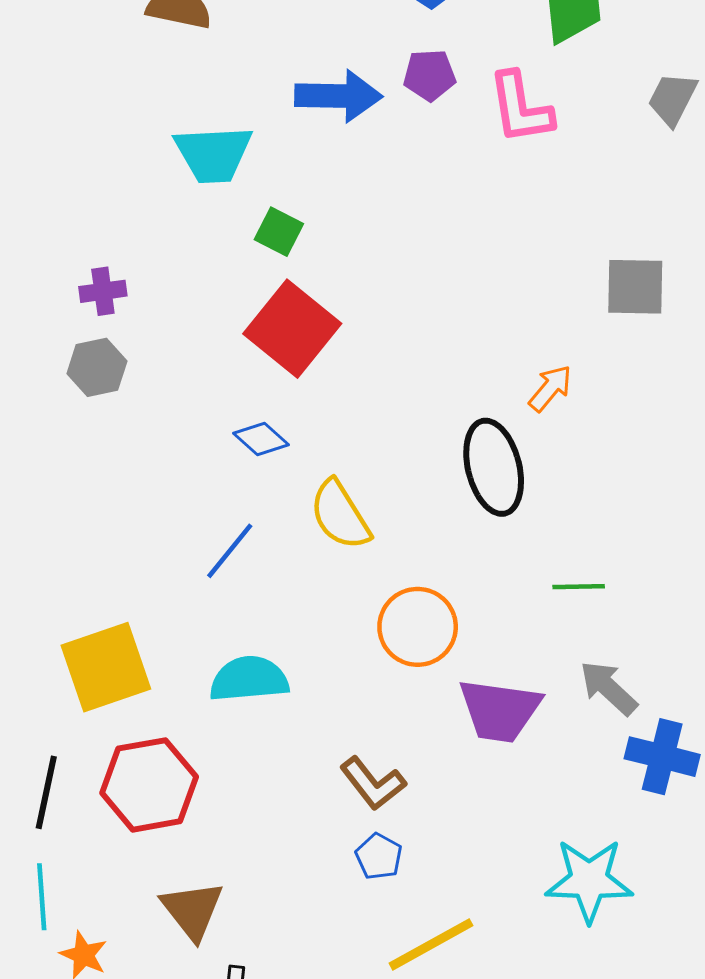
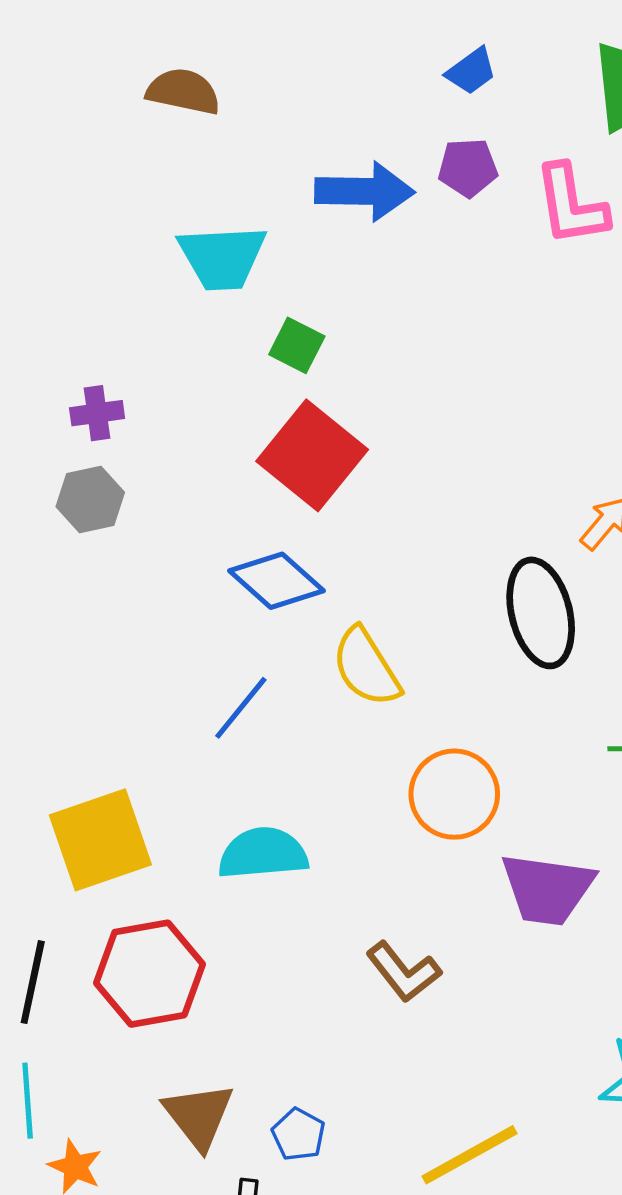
blue diamond: (261, 439) -> (276, 581), size x1.5
blue pentagon: (379, 856) -> (299, 1134), moved

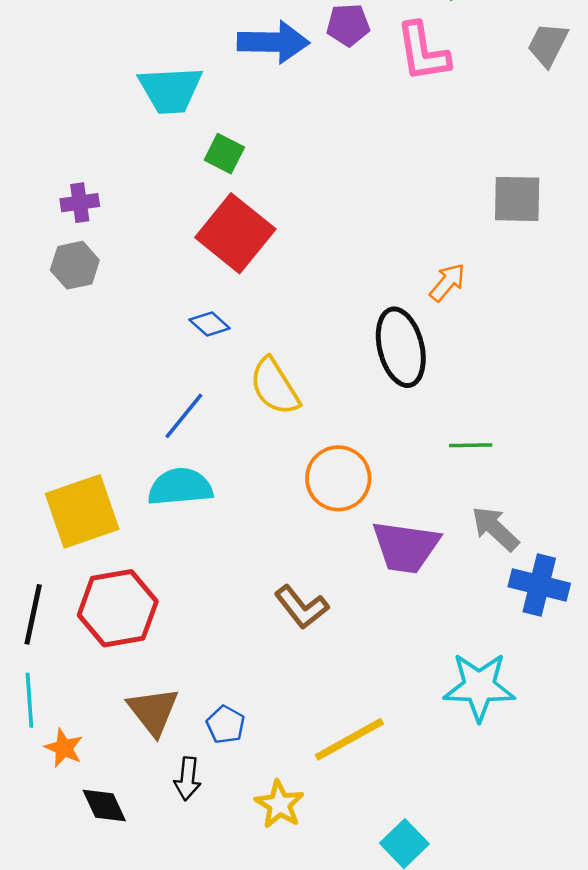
blue diamond: (276, 581) -> (210, 324), size x0.6
cyan semicircle: (263, 853) -> (180, 487), moved

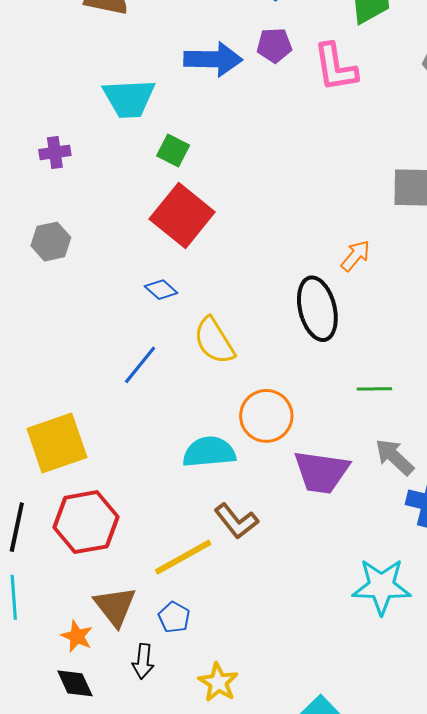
purple cross: (80, 203) -> (55, 152), moved
cyan semicircle: (180, 487) -> (209, 452), moved
yellow line: (349, 739) -> (183, 557), moved
orange star: (64, 748) -> (77, 636), moved

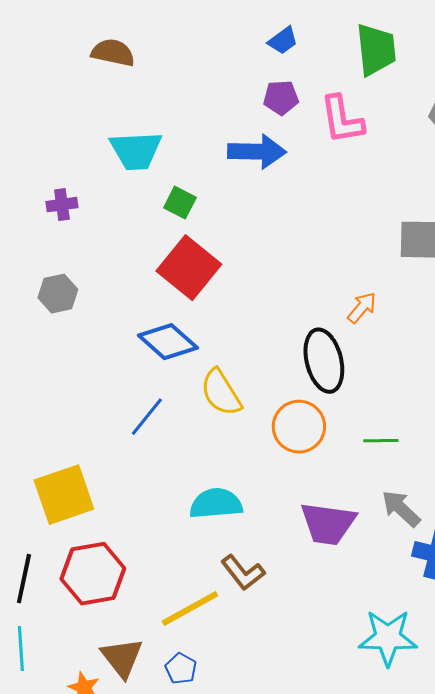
blue arrow: (213, 59) -> (257, 152), moved
blue diamond: (161, 290) -> (168, 342), size x1.8
orange circle: (266, 416) -> (299, 427), moved

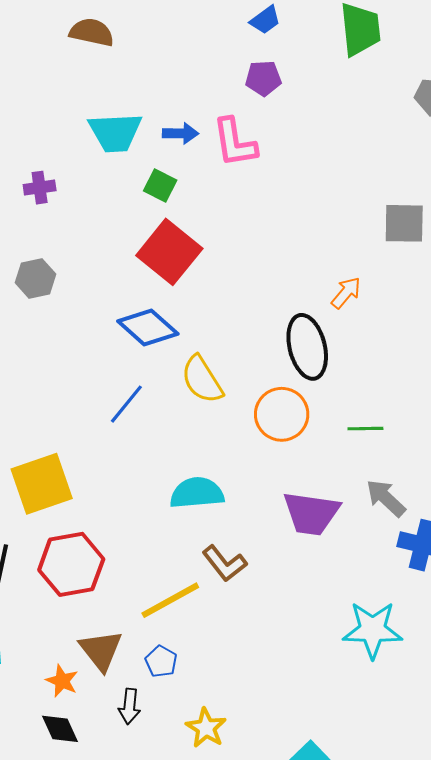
pink L-shape: (342, 120) -> (235, 143), moved
blue arrow: (257, 152) -> (181, 133), moved, size x0.6

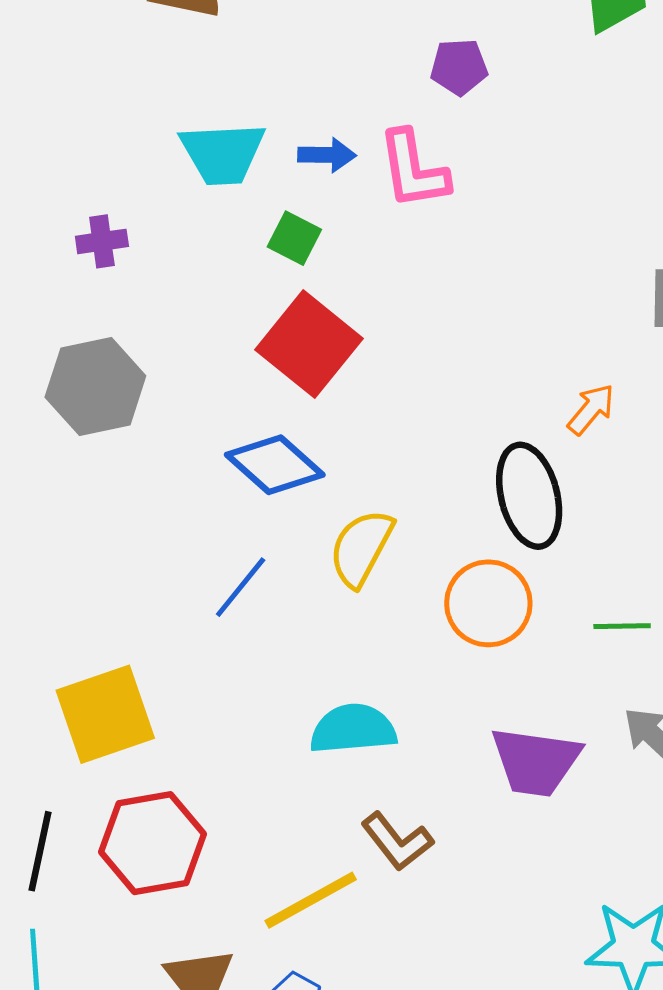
gray hexagon: (35, 278) -> (95, 387), size x1.5
yellow semicircle: (202, 380) -> (361, 548), turned 60

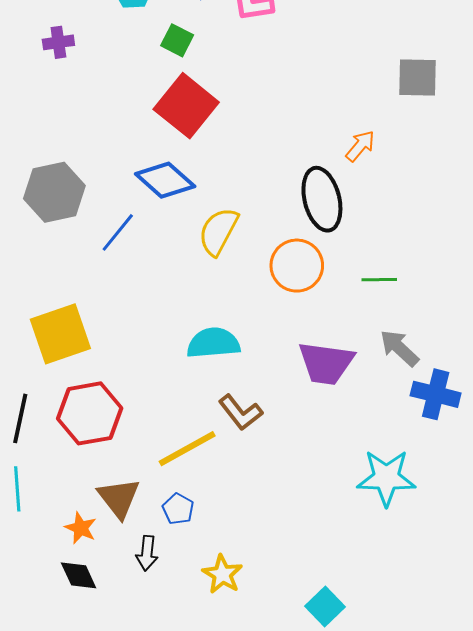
gray hexagon: (95, 387) -> (54, 192), moved
blue line: (241, 587) -> (118, 232), moved

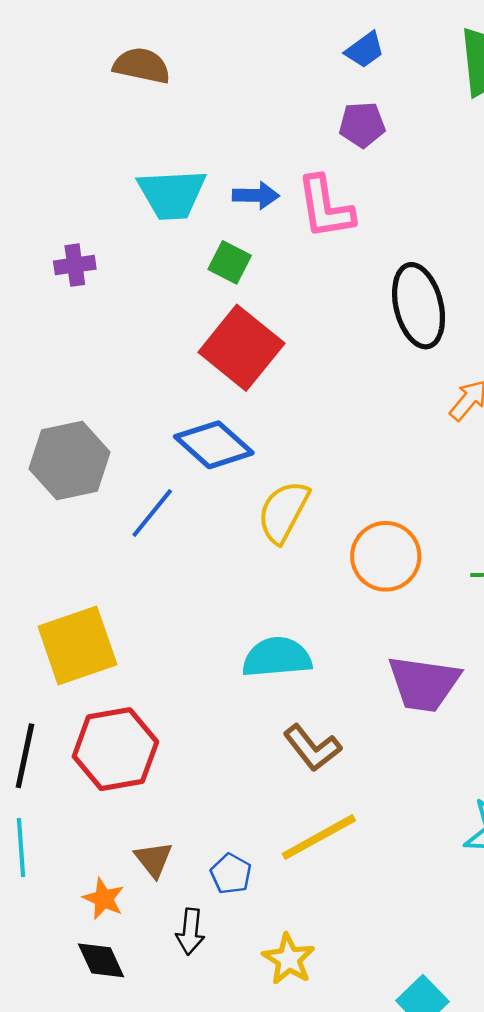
black ellipse: (322, 199) -> (419, 306), moved
yellow line: (187, 449) -> (319, 837), moved
brown triangle: (119, 498) -> (154, 859), size x0.7

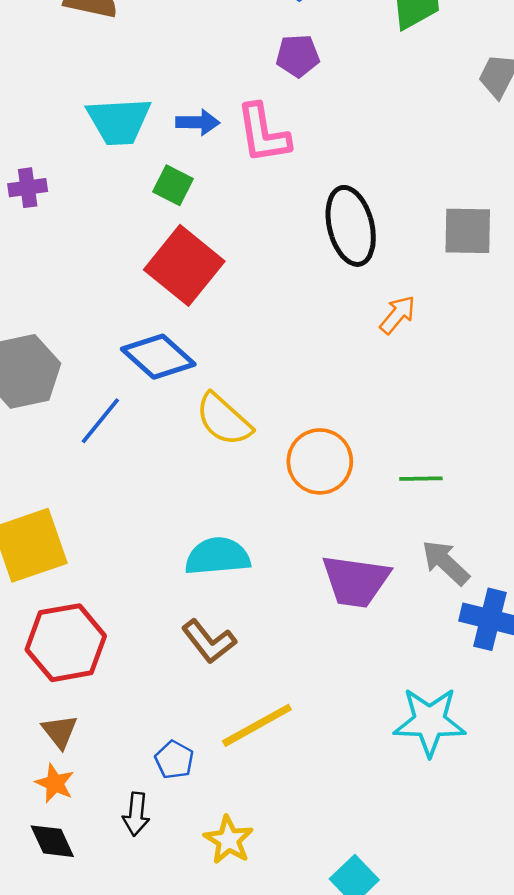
yellow semicircle: (283, 512) -> (224, 420), turned -76
brown L-shape: (312, 748) -> (209, 641), moved
brown triangle: (154, 859) -> (60, 731), moved

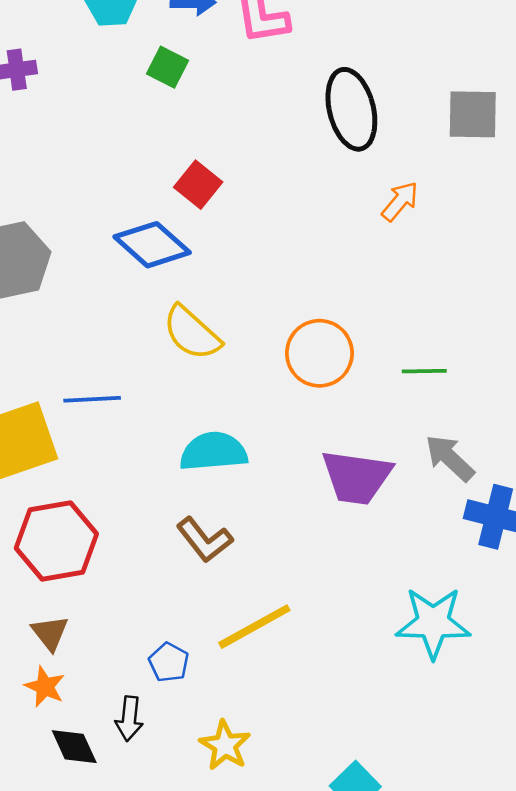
red square: (184, 265) -> (198, 185), moved, size x0.6
yellow semicircle: (224, 420) -> (192, 333), moved
blue line: (100, 421) -> (92, 399), moved, turned 48
black diamond: (52, 841) -> (74, 747), moved

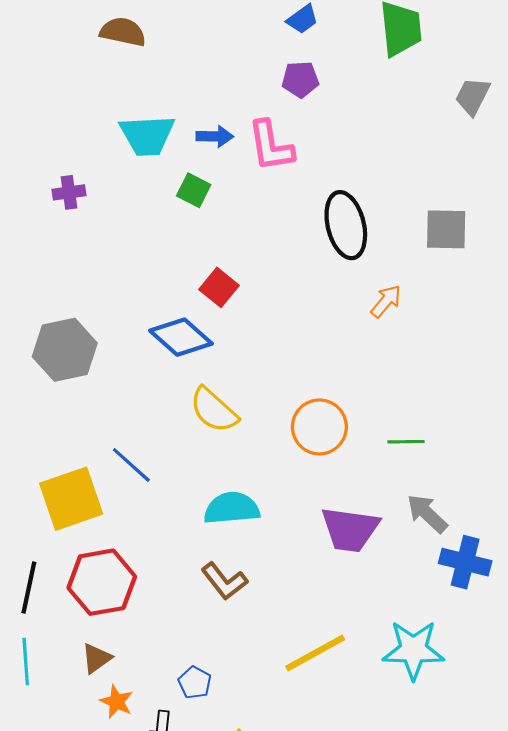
blue line: (92, 399) -> (131, 465), turned 45
yellow line: (254, 627) -> (315, 653), moved
brown triangle: (50, 633) -> (96, 658), turned 32
orange star: (45, 687) -> (117, 702), moved

